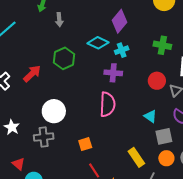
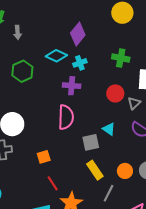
gray square: (164, 136) -> (91, 142), moved

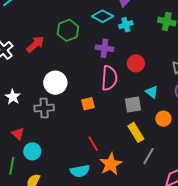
purple cross: (72, 86) -> (104, 48), moved
red circle: (115, 93) -> (136, 63), moved
orange square: (44, 157) -> (88, 104), moved
orange circle: (125, 171) -> (163, 119), moved

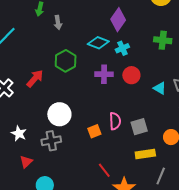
red circle: (136, 63) -> (131, 75), moved
pink semicircle: (109, 78) -> (115, 121), moved, size x0.7
cyan triangle: (152, 92) -> (160, 88), moved
yellow rectangle: (136, 132) -> (145, 154), turned -60
red triangle: (18, 134) -> (26, 162), moved, turned 40

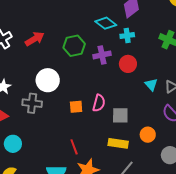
green hexagon: (66, 61) -> (74, 46), moved
purple cross: (104, 74) -> (102, 55), turned -30

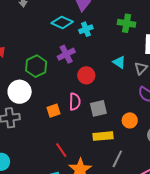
green hexagon: (74, 46) -> (36, 66), moved
red circle: (128, 64) -> (86, 75), moved
cyan triangle: (151, 85) -> (119, 62), moved

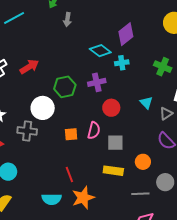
gray line: (117, 159) -> (140, 194), moved, turned 48

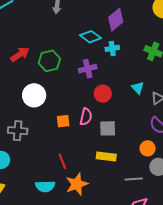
green hexagon: (65, 87) -> (49, 61), moved
gray cross: (27, 131) -> (18, 131), moved
orange circle: (143, 162) -> (148, 148), moved

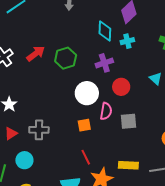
cyan diamond: (91, 37) -> (105, 31), turned 60
white circle: (34, 95) -> (87, 93), moved
orange square: (63, 121) -> (84, 125), moved
yellow rectangle: (106, 156) -> (128, 165), moved

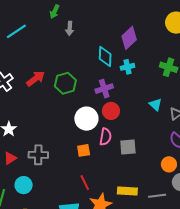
red circle: (121, 87) -> (111, 111), moved

